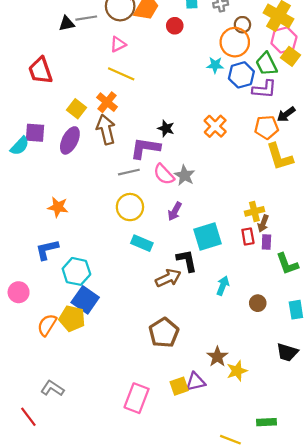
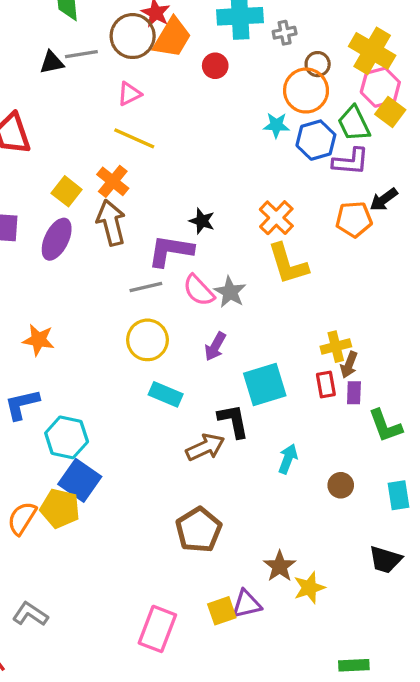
yellow L-shape: (280, 157) -> (288, 264), moved

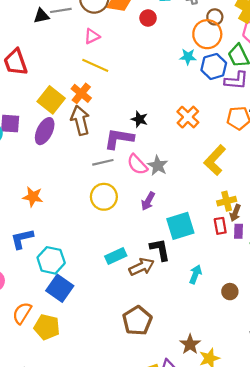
yellow square: (67, 191) -> (51, 100), size x1.4
yellow L-shape: (288, 264) -> (215, 160), moved, turned 60
cyan rectangle: (166, 394) -> (116, 256), moved, turned -48
yellow pentagon: (60, 508) -> (47, 327), moved

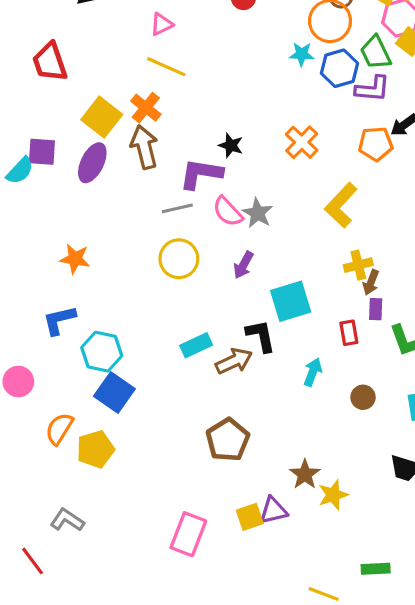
red rectangle: (220, 226) -> (349, 333), moved
yellow pentagon: (47, 327) -> (95, 449), turned -30

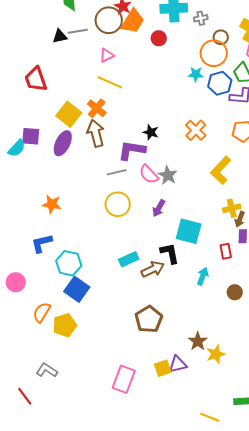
cyan square: (291, 301) -> (189, 231), turned 32

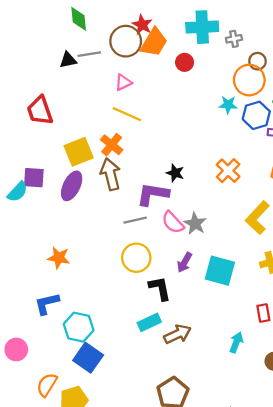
yellow square: (69, 114) -> (79, 152), turned 30
cyan square: (189, 231) -> (220, 271), moved
black L-shape: (170, 253) -> (160, 288), moved

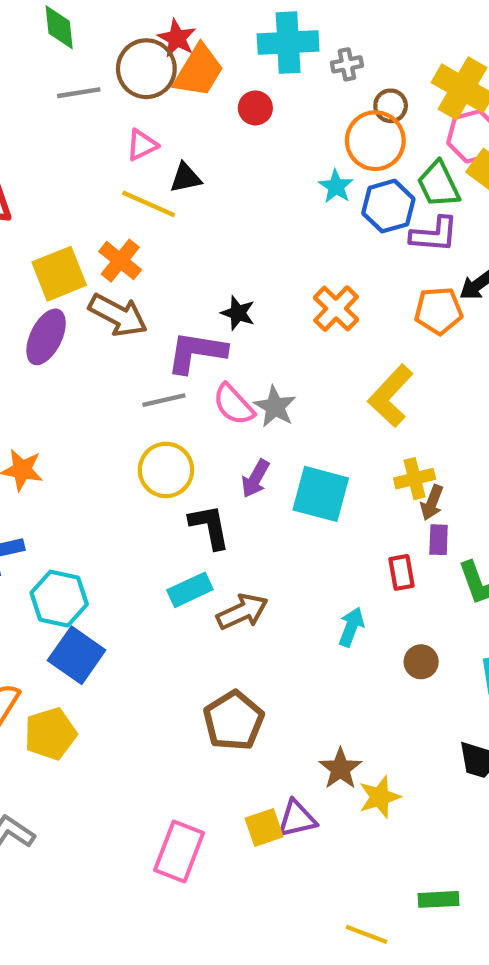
black triangle: (68, 60) -> (186, 178), moved
cyan star: (228, 105) -> (336, 186), turned 30
brown arrow: (110, 174) -> (118, 315), turned 132

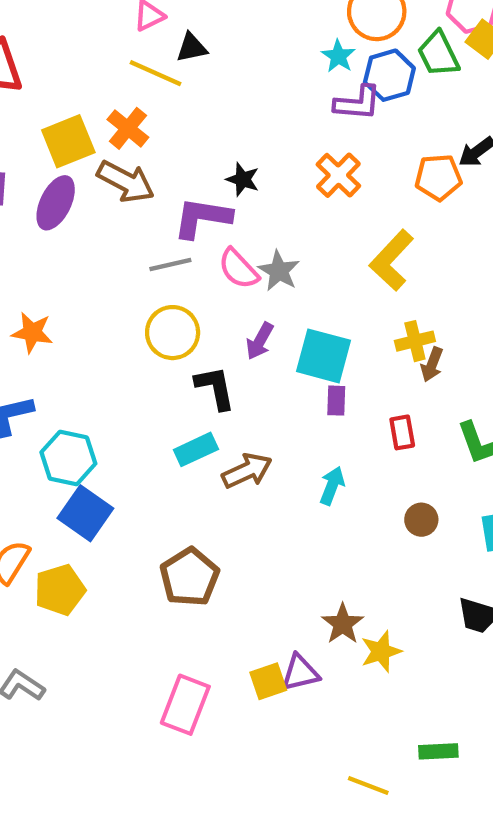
purple L-shape: (434, 234) -> (358, 103), moved
purple rectangle: (439, 540) -> (336, 401), moved
cyan arrow: (351, 627) -> (332, 486), moved
brown pentagon: (234, 721) -> (190, 577), moved

